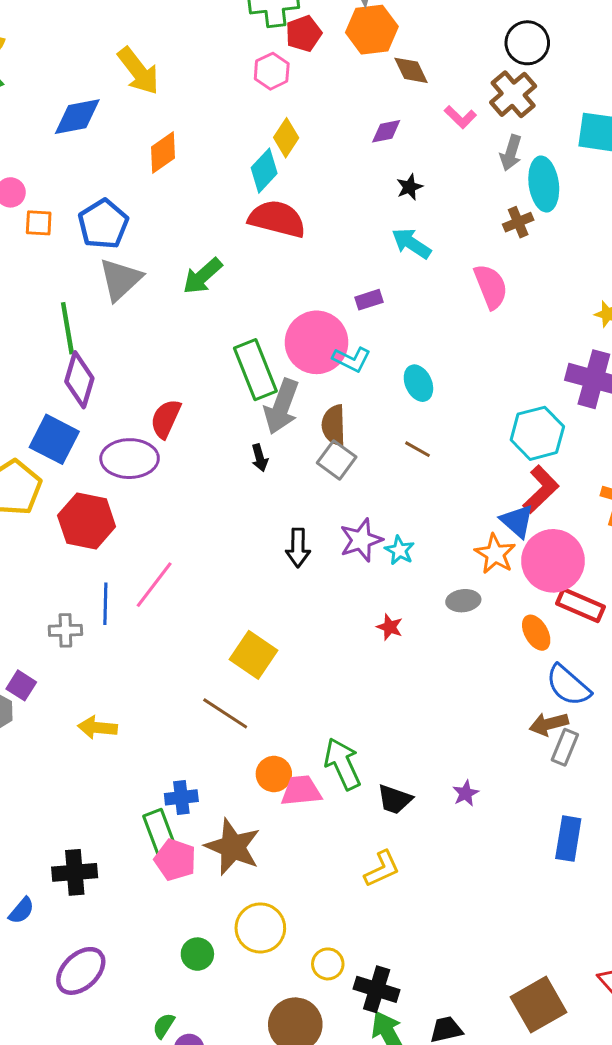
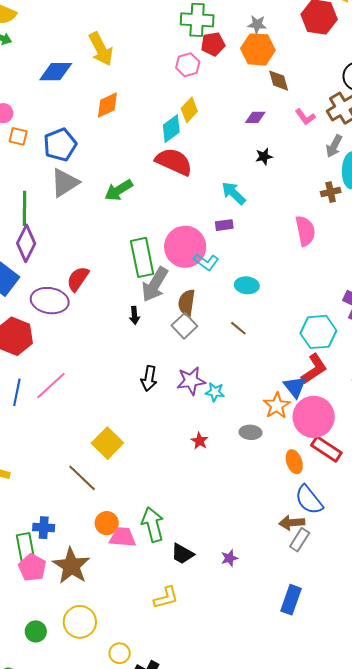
cyan arrow: (411, 243) -> (234, 193), moved
cyan ellipse: (418, 383) -> (247, 285), turned -70
cyan star: (400, 550) -> (215, 392), turned -30

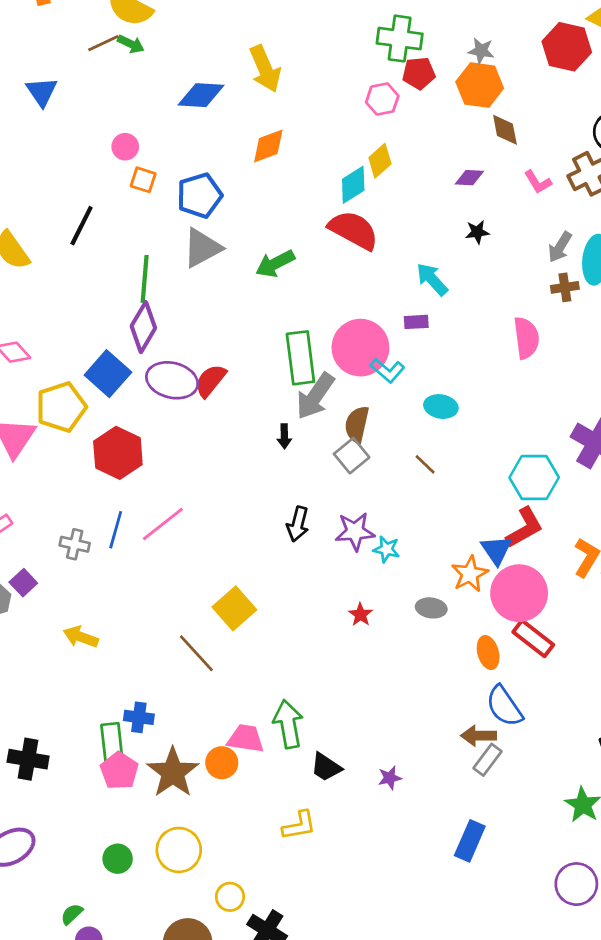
gray arrow: (334, 146) -> (560, 247), moved
purple ellipse: (50, 301) -> (172, 380), moved
orange circle: (107, 523) -> (222, 763), moved

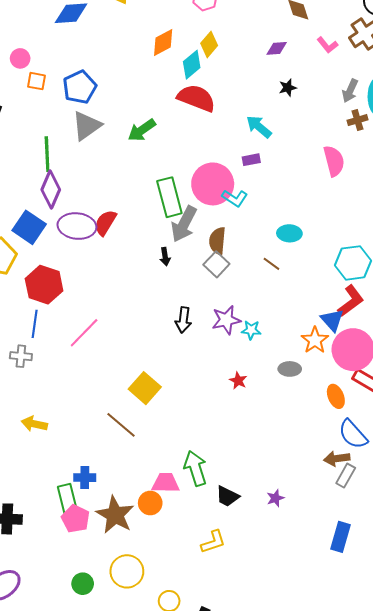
orange diamond: (268, 146) -> (163, 43), moved
cyan ellipse: (441, 407) -> (289, 233), moved
blue line: (116, 530) -> (35, 324), moved

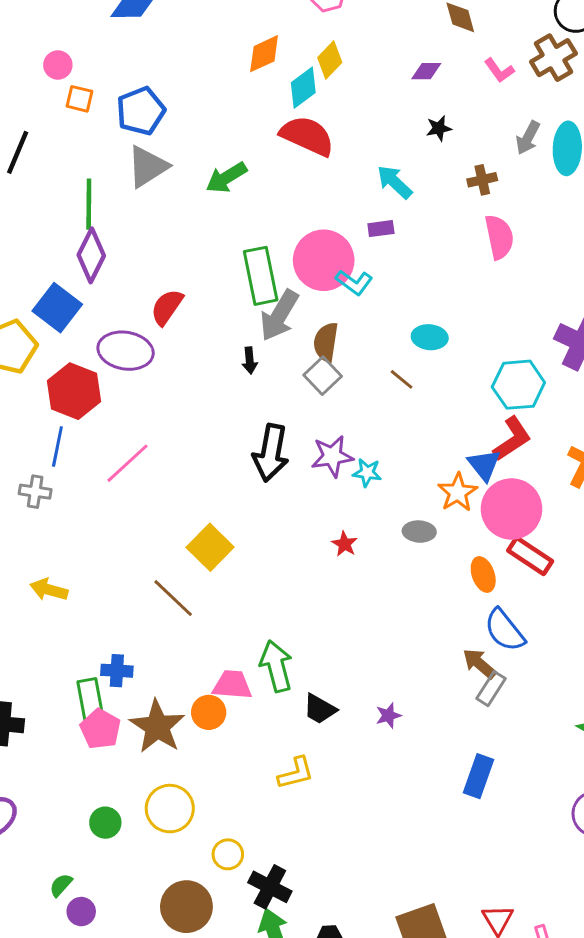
brown cross: (358, 120) -> (482, 180), moved
purple ellipse: (77, 226) -> (126, 351), moved
black arrow: (183, 320) -> (271, 453), size x1.5
brown arrow: (337, 459) -> (479, 664), turned 45

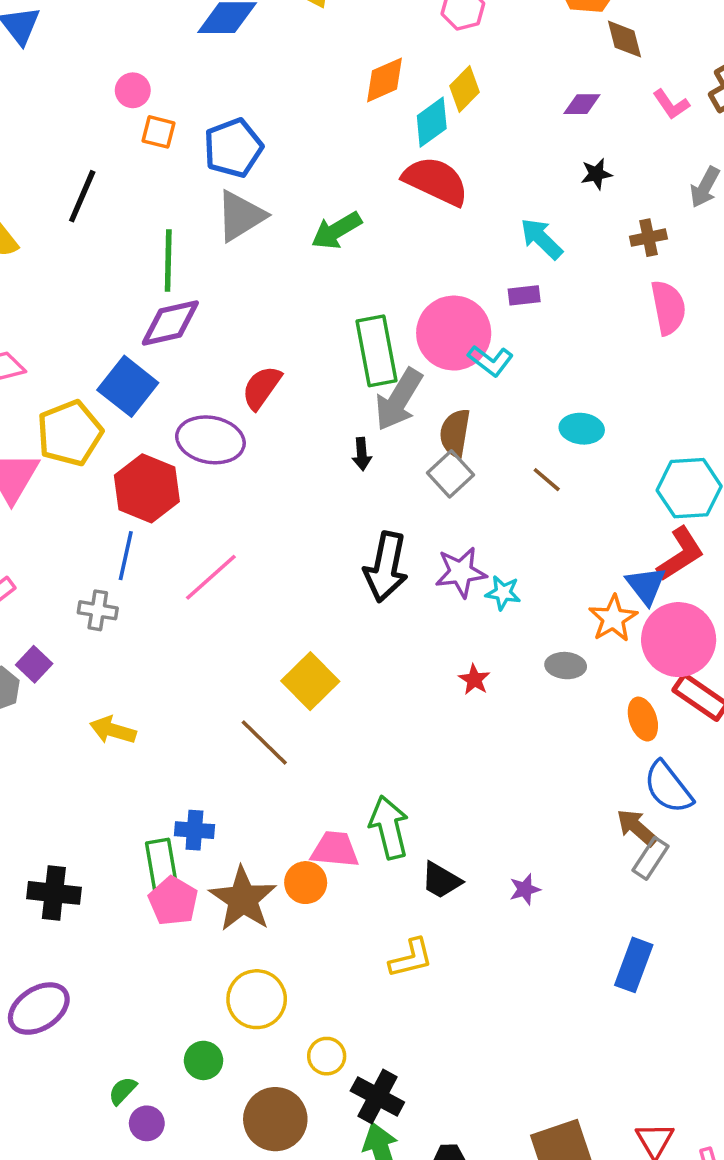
purple diamond: (91, 255) -> (170, 323), turned 50
green circle: (105, 823) -> (203, 1060), moved

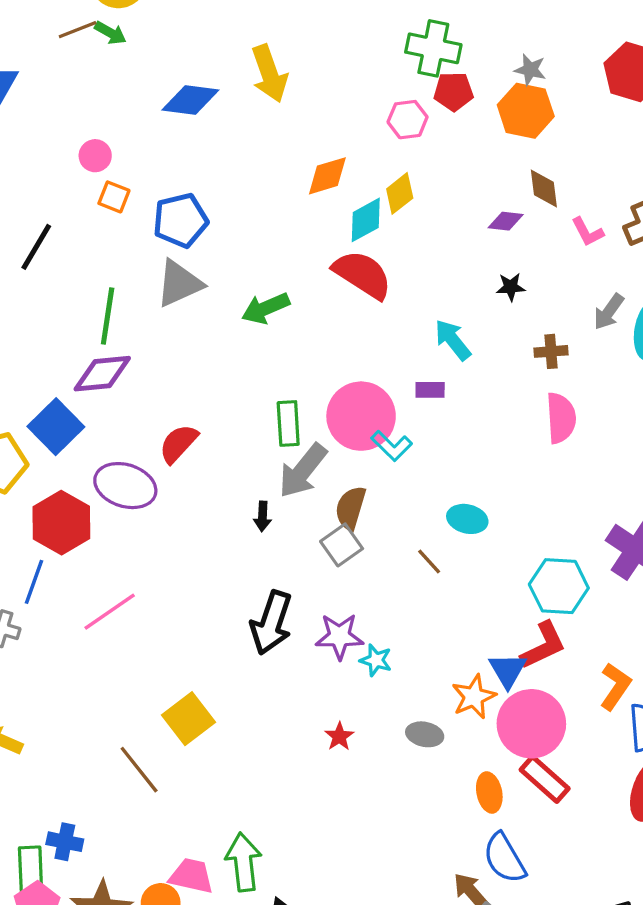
brown diamond: (624, 39) -> (544, 189), moved
green rectangle: (377, 351) -> (288, 423), size x0.7

